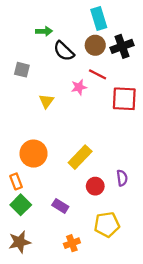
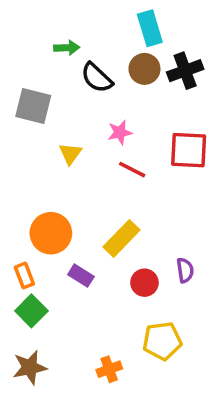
gray square: (22, 70) -> (33, 106), size x1.5
red line: (98, 74) -> (132, 170), moved
purple rectangle: (60, 206) -> (81, 276), moved

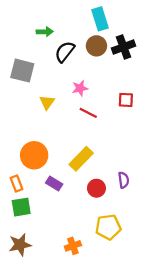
black semicircle: (97, 78) -> (65, 52), turned 85
red square: (189, 150) -> (126, 100), size x0.6
green square: (31, 311) -> (21, 207), turned 36

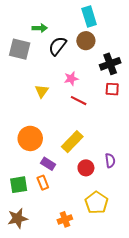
black cross: (124, 47) -> (110, 64), moved
gray square: (22, 71) -> (20, 49), moved
orange rectangle: (16, 183) -> (43, 183), moved
yellow pentagon: (108, 227) -> (96, 203), turned -30

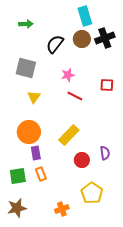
green arrow: (40, 28) -> (26, 24), moved
gray square: (20, 49) -> (26, 68), moved
black cross: (110, 64) -> (105, 38), moved
yellow triangle: (42, 91) -> (34, 97), moved
purple rectangle: (48, 164) -> (36, 153), moved, turned 48

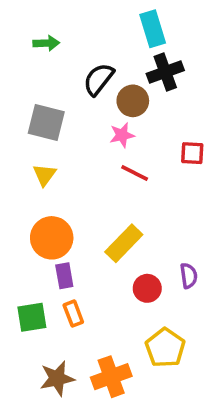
black cross: (105, 38) -> (165, 72), moved
brown circle: (82, 39) -> (133, 101), moved
yellow triangle: (34, 97) -> (44, 175), moved
brown star: (17, 208) -> (57, 378), moved
orange cross: (62, 209) -> (111, 377), size x1.5

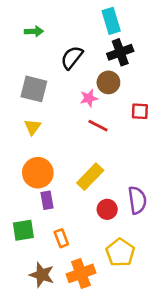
brown circle: (133, 101) -> (108, 82), moved
purple semicircle: (189, 276) -> (137, 200), size x1.5
orange rectangle: (73, 314) -> (61, 238), moved
brown star: (57, 378) -> (42, 275), turned 30

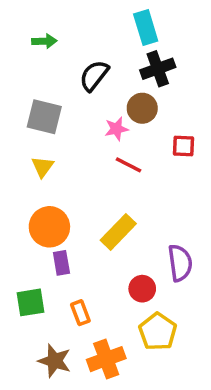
red circle: (107, 209) -> (142, 289), moved

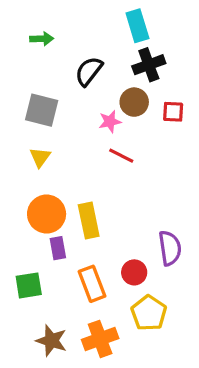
red square: (183, 146) -> (173, 112), moved
yellow rectangle: (118, 232) -> (89, 221), moved, turned -56
orange rectangle: (80, 313) -> (92, 284), moved, size x1.5

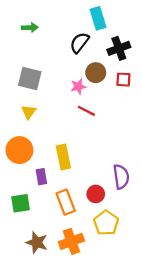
black cross: (149, 65) -> (119, 48), moved
black semicircle: (89, 71) -> (80, 43), moved
orange circle: (47, 214) -> (19, 150), moved

